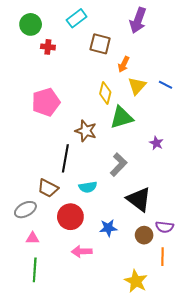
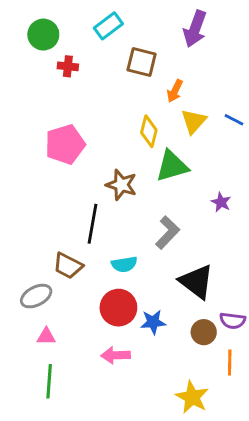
red circle: (70, 217) -> (118, 308), moved

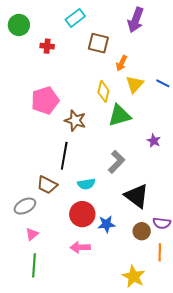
green circle: (43, 35) -> (19, 25), moved
brown star: (121, 185) -> (75, 121), moved
pink triangle: (46, 336) -> (32, 234), turned -40

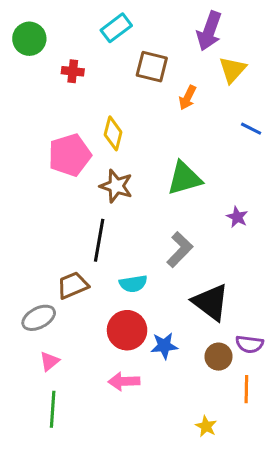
yellow triangle: (135, 84) -> (232, 70), moved
yellow diamond: (103, 91) -> (113, 133), moved
brown trapezoid: (47, 185) -> (73, 285), turned 130
yellow star: (134, 276) -> (206, 426), size x0.6

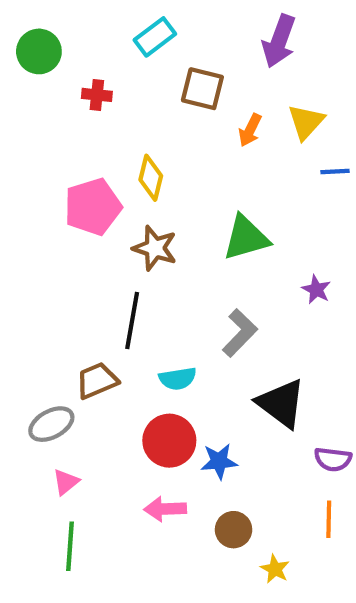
yellow triangle: (232, 70) -> (306, 122), moved
blue line: (251, 129) -> (335, 172), turned -30
brown circle: (218, 357) -> (234, 530), moved

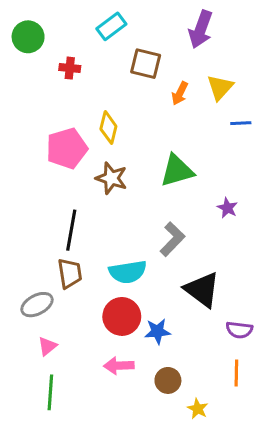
black line: (132, 321) -> (71, 230), moved
cyan semicircle: (178, 379) -> (128, 272), size x1.4
brown trapezoid: (97, 381) -> (70, 273), turned 104

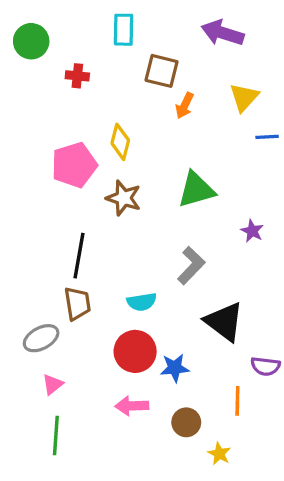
cyan rectangle: (111, 26) -> (124, 30), turned -52
purple arrow: (201, 29) -> (223, 33), turned 87
orange arrow: (180, 93) -> (185, 106), moved
cyan semicircle: (128, 272) -> (142, 302), size x0.7
orange line: (236, 373) -> (237, 401), moved

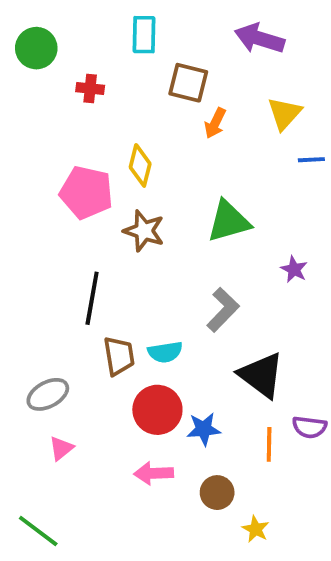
pink pentagon: (74, 165) -> (86, 192), turned 30
brown trapezoid: (77, 304) -> (119, 356), moved
orange line: (237, 401) -> (269, 444), moved
green line: (56, 436) -> (38, 531), moved, turned -57

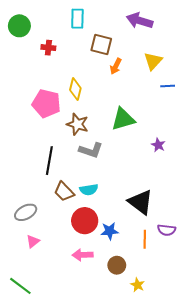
gray L-shape: (223, 310) -> (91, 150), moved, turned 65
brown trapezoid: (119, 356) -> (64, 192), turned 145

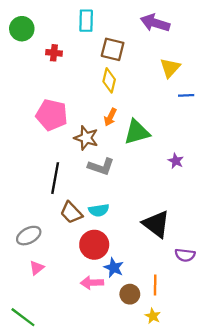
orange arrow: (116, 66) -> (110, 117), moved
yellow diamond: (75, 89) -> (109, 80), moved
blue star: (110, 231) -> (114, 268), moved, turned 30
orange line: (145, 239) -> (155, 285), moved

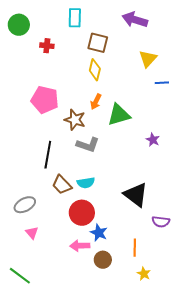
pink triangle: (37, 268) -> (32, 233), turned -32
brown circle: (130, 294) -> (103, 260), moved
yellow star: (153, 316) -> (144, 274), moved

